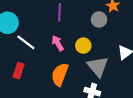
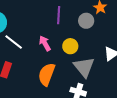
purple line: (59, 12) -> (59, 15), moved

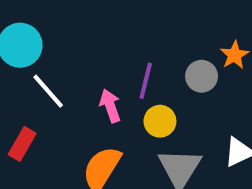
purple line: (59, 15) -> (146, 81), moved

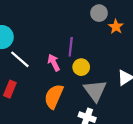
gray circle: (202, 76) -> (99, 13), moved

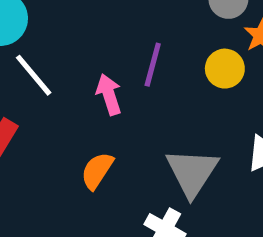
yellow circle: (81, 67) -> (225, 69), moved
orange semicircle: (54, 96) -> (97, 171), size x0.7

